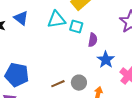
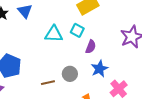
cyan triangle: (56, 19) -> (54, 34), moved
gray circle: (79, 83) -> (70, 74), moved

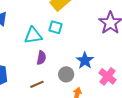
purple semicircle: (91, 47) -> (41, 58), moved
gray circle: (70, 74) -> (66, 74), moved

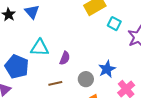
cyan square: (55, 27) -> (114, 24), moved
cyan triangle: (33, 35) -> (40, 48), moved

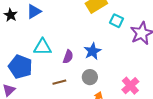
blue triangle: (32, 12) -> (34, 11), turned 42
blue star: (107, 69) -> (92, 51), moved

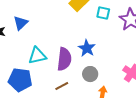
purple semicircle: (68, 57) -> (64, 59), size x1.6

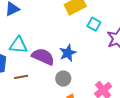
purple semicircle: (64, 59) -> (43, 57), turned -90
brown line: (62, 86) -> (21, 77), moved

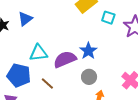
purple semicircle: (43, 57) -> (65, 59), turned -35
brown line: (21, 77) -> (47, 83), turned 64

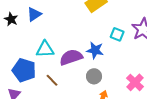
cyan square: (108, 18) -> (117, 34), moved
blue star: (88, 51) -> (95, 50), turned -30

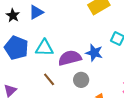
blue pentagon: (24, 70) -> (16, 48), moved
gray circle: (94, 76) -> (81, 80), moved

